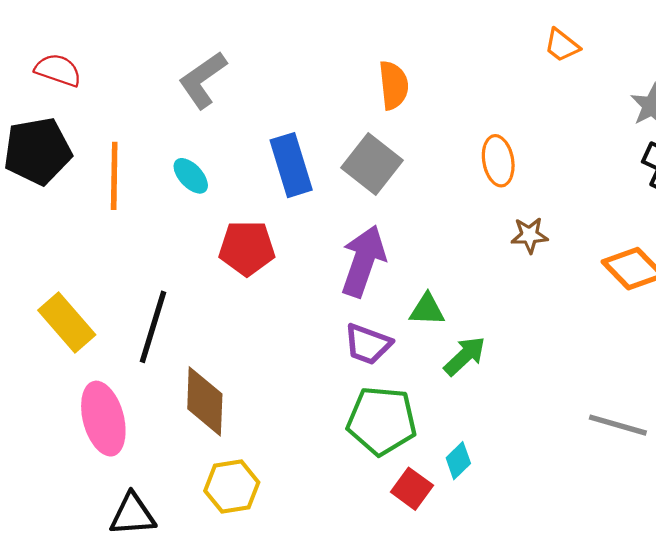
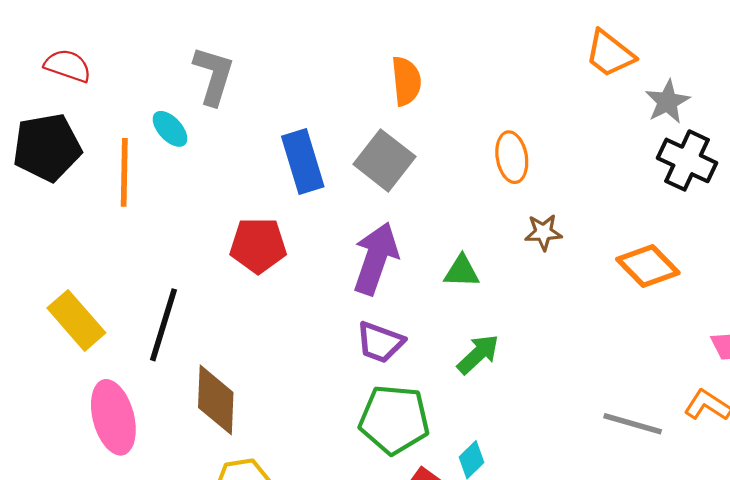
orange trapezoid: (562, 45) -> (610, 54), moved, size x1.4
gray L-shape: (203, 80) -> (214, 76), turned 142
cyan ellipse: (191, 176) -> (170, 129), moved
green triangle: (427, 310) -> (462, 271), moved

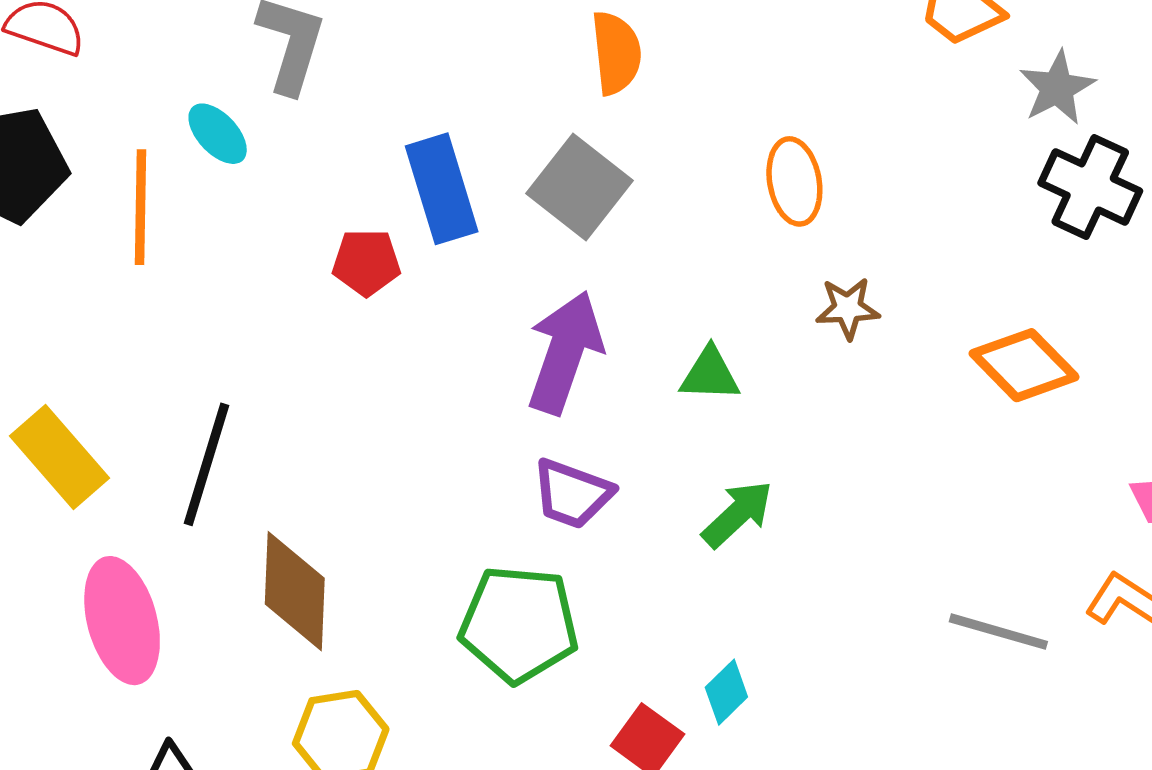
red pentagon: (258, 245) -> (366, 262), moved, size x0.7
green pentagon: (394, 419) -> (519, 624), moved

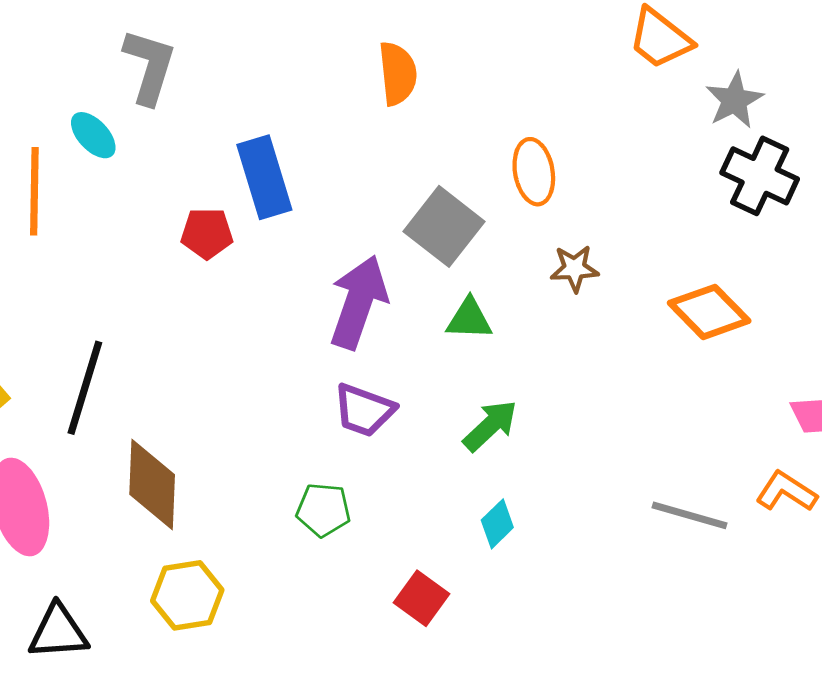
gray square: (579, 187) -> (444, 226), moved
green pentagon: (519, 624) -> (323, 510), size x0.6
cyan diamond: (726, 692) -> (497, 524), moved

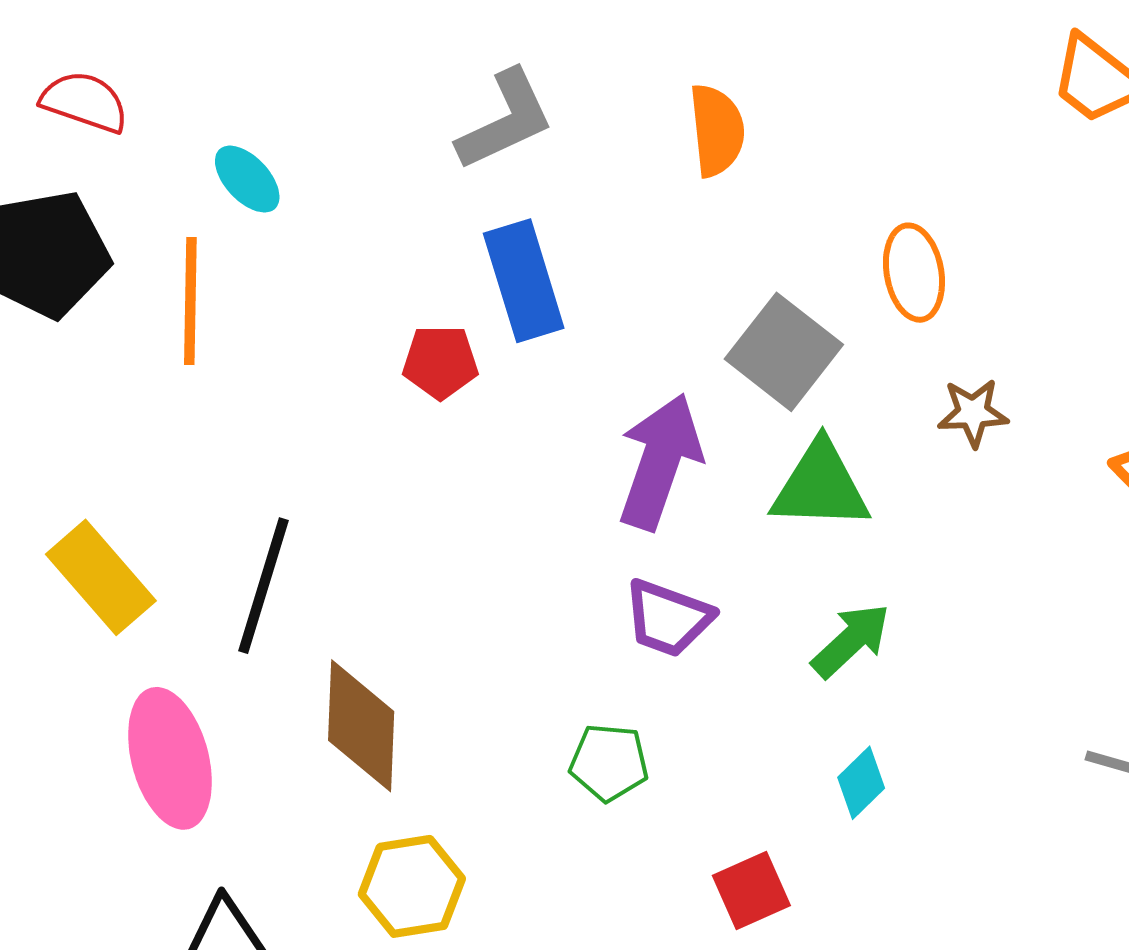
gray L-shape: (149, 66) -> (505, 120), moved, turned 48
cyan ellipse: (93, 135) -> (247, 179), moved
green triangle: (469, 319) -> (820, 486), size x1.5
red square: (422, 598) -> (751, 891), turned 30

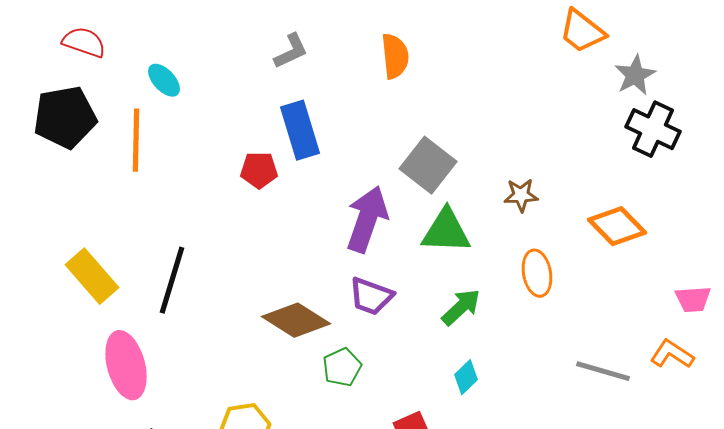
gray L-shape: (505, 120) -> (291, 51), size x0.7
orange ellipse: (914, 273) -> (537, 273), moved
brown diamond: (361, 726) -> (296, 320), moved, turned -60
green pentagon: (609, 762) -> (342, 367), turned -30

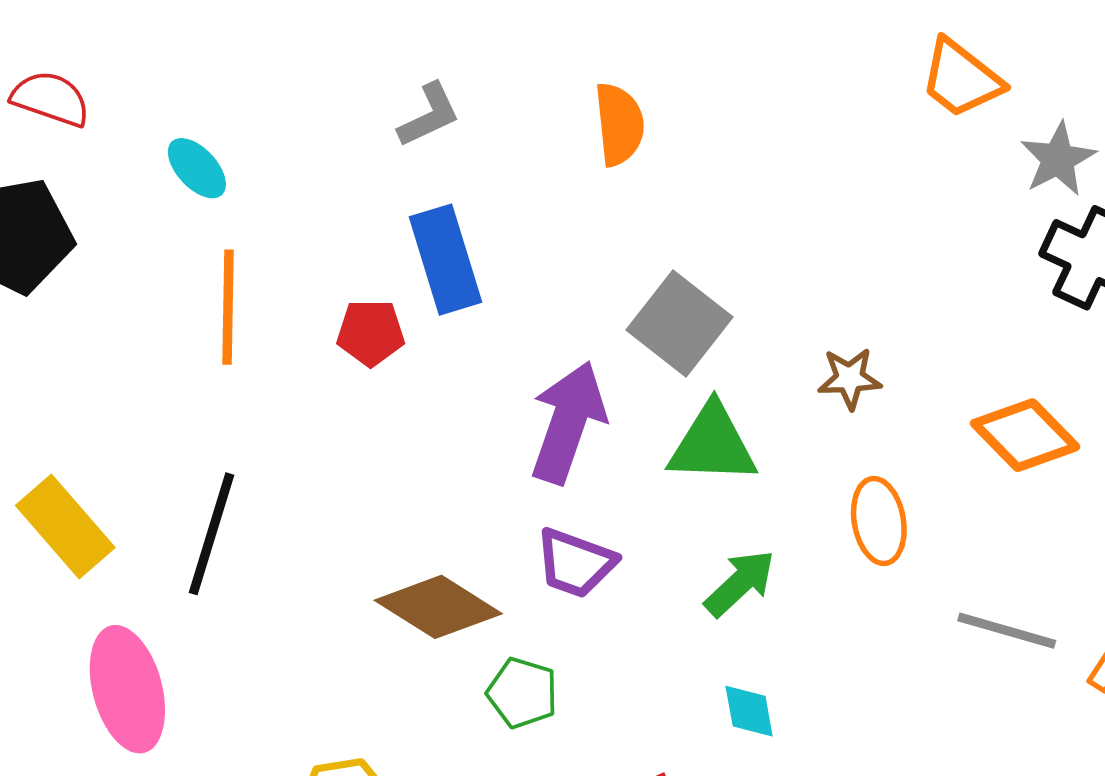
orange line: (136, 140) -> (228, 307), moved
green pentagon: (342, 367) -> (522, 693), turned -30
gray line: (603, 371) -> (1007, 631), moved
cyan diamond: (466, 377) -> (749, 711), turned -56

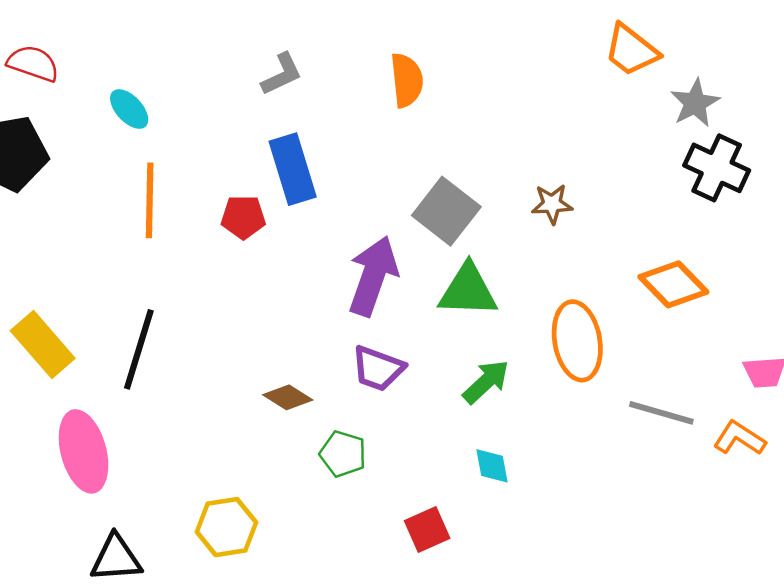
brown star: (850, 378) -> (552, 204), moved
orange ellipse: (879, 521) -> (577, 341), size x1.4
brown diamond: (438, 607) -> (288, 397), size x0.6

